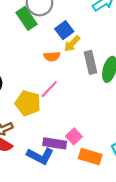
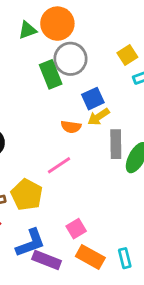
yellow pentagon: (28, 103) -> (27, 195), moved
purple rectangle: (55, 143) -> (47, 260), moved
blue L-shape: (40, 156) -> (31, 243), turned -60

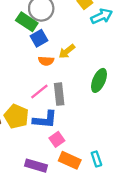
green rectangle: (51, 74) -> (27, 22), turned -30
blue square: (93, 99) -> (39, 38), moved
gray rectangle: (116, 144) -> (59, 94), moved
blue L-shape: (31, 243) -> (45, 120), moved, turned 30

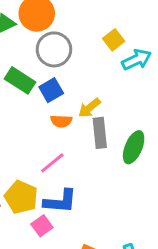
green rectangle: (27, 22) -> (20, 80), moved
gray rectangle: (59, 94) -> (100, 133), moved
pink square: (57, 139) -> (42, 226), moved

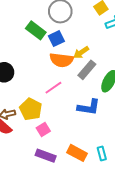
orange semicircle: (61, 121) -> (62, 60), size x1.6
gray rectangle: (100, 133) -> (87, 70), turned 42
blue L-shape: (60, 201) -> (89, 107), moved

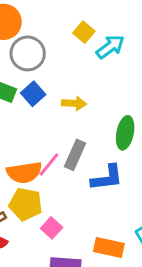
yellow arrow: (81, 52) -> (74, 103), turned -126
orange semicircle: (62, 60) -> (24, 172), moved
gray rectangle: (87, 70) -> (75, 155), moved

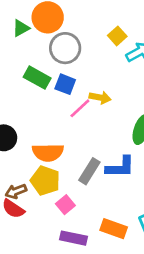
blue square: (33, 94) -> (65, 84), turned -35
gray rectangle: (75, 155) -> (89, 171), moved
pink line: (49, 165) -> (80, 108), moved

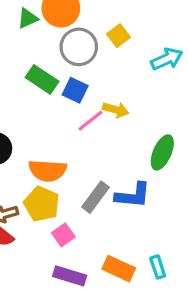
yellow square: (117, 36) -> (119, 36), moved

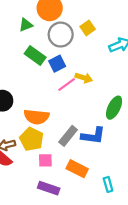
green triangle: (28, 18) -> (26, 25), moved
blue square: (75, 90) -> (57, 64), turned 35
pink square: (63, 235) -> (45, 160), turned 32
orange rectangle: (119, 269) -> (77, 169), moved

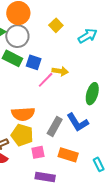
gray circle: (61, 35) -> (17, 36), moved
blue square: (57, 64) -> (34, 62), turned -35
blue L-shape: (93, 136) -> (78, 122), turned 60

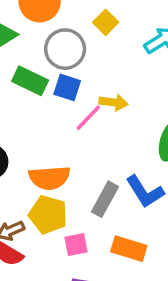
gray circle: (17, 36) -> (65, 49), moved

